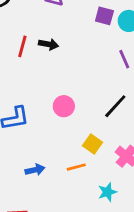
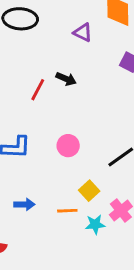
red line: (22, 46) -> (38, 90), moved
cyan star: (107, 192) -> (95, 224), moved

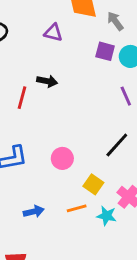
pink circle: (68, 146) -> (62, 158), moved
cyan star: (95, 224) -> (106, 216), turned 30

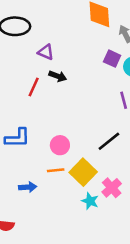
purple triangle: (53, 33) -> (46, 52), moved
yellow square: (93, 184) -> (83, 172), size x1.5
orange line: (77, 208) -> (56, 170), moved

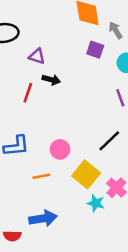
purple square: (112, 59) -> (95, 50), moved
orange line: (56, 170) -> (41, 176), moved
blue arrow: (28, 187) -> (43, 218), moved, size x1.5

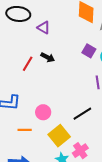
purple square: (95, 50) -> (89, 51), moved
purple triangle: (37, 56) -> (44, 28), moved

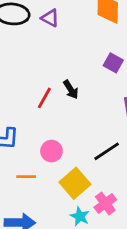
purple triangle: (44, 28) -> (50, 18), moved
black arrow: (48, 57) -> (71, 89), moved, turned 32
red line: (28, 64) -> (44, 98), moved

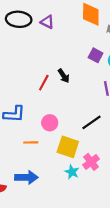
yellow square: (75, 183) -> (68, 147), turned -30

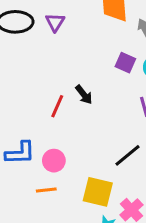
purple triangle: (47, 22) -> (55, 22), turned 40
pink circle: (50, 123) -> (54, 161), moved

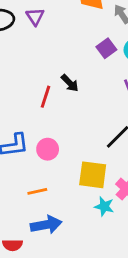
purple square: (125, 63) -> (106, 48), turned 36
orange line: (46, 190) -> (37, 191), moved

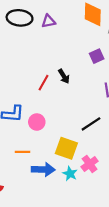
purple triangle: (35, 17) -> (48, 21), turned 40
blue arrow: (46, 225) -> (43, 169), moved

